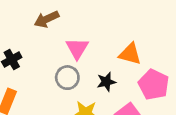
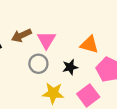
brown arrow: (46, 19) -> (21, 35), moved

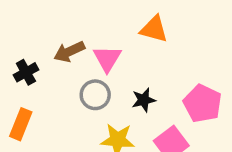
orange triangle: (89, 45) -> (154, 29), moved

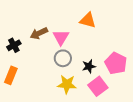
gray circle: (95, 95) -> (63, 58), moved
black star: (144, 100) -> (89, 66), moved

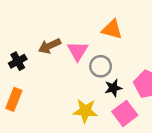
gray circle: (63, 58) -> (101, 66), moved

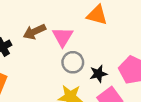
gray circle: (101, 66) -> (73, 62), moved

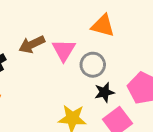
gray circle: (73, 62) -> (93, 65), moved

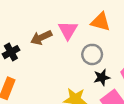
pink triangle: (64, 50) -> (68, 30), moved

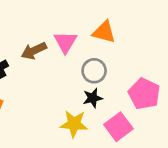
black star: (102, 77) -> (93, 98), moved

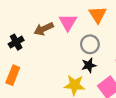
orange triangle: (104, 32) -> (98, 15), turned 42

